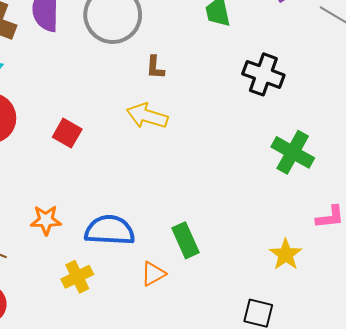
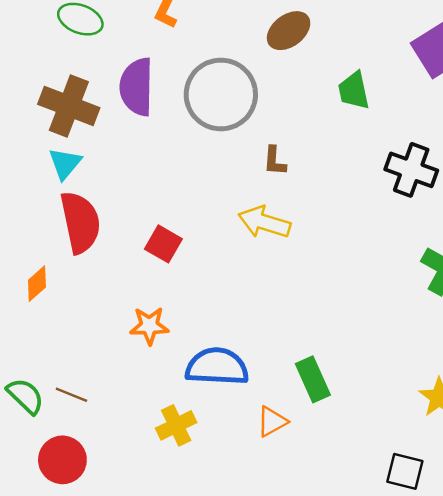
orange star: (46, 220) -> (149, 326), moved

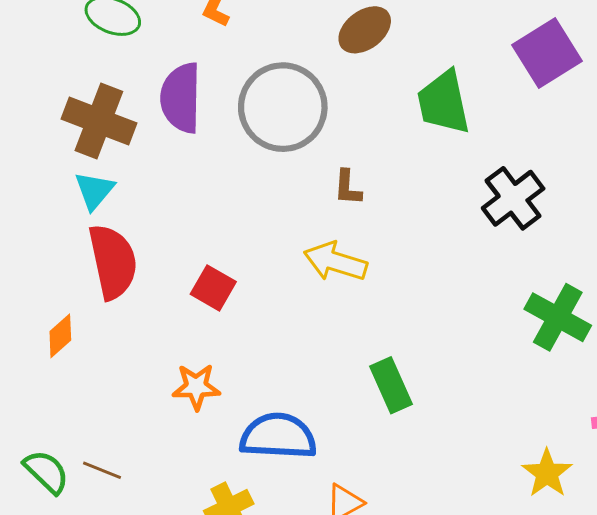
green trapezoid: (354, 91) -> (443, 102), size x1.4
black cross: (411, 170) -> (513, 198), turned 33
green rectangle: (313, 379) -> (391, 385), moved

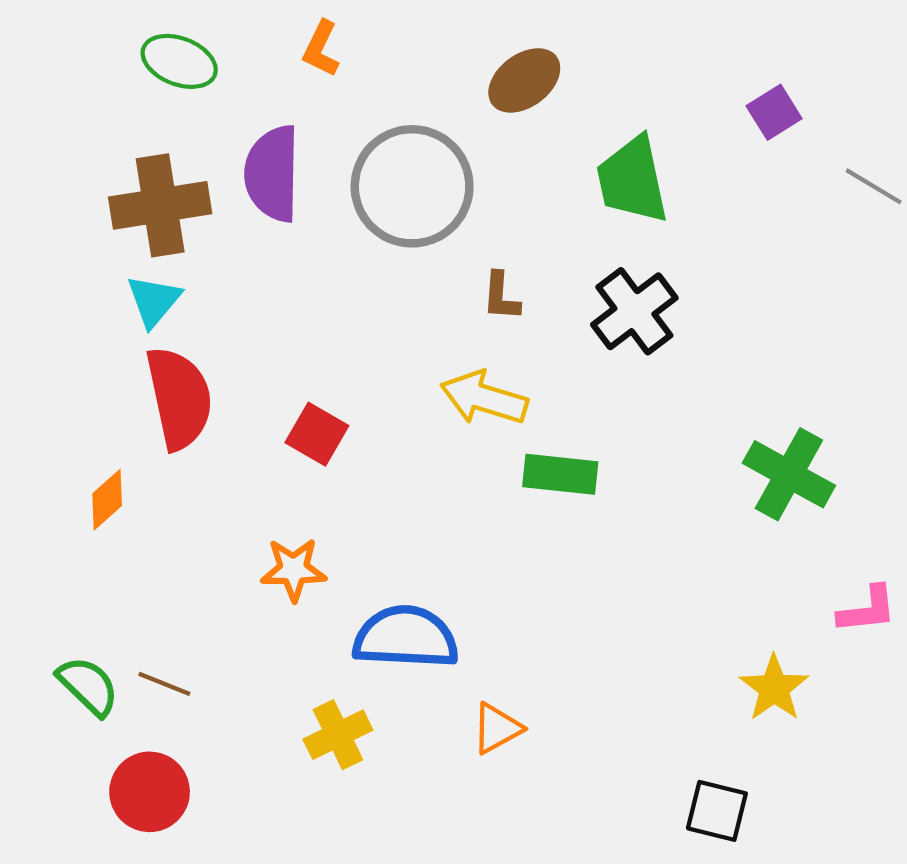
purple square: (547, 53) -> (774, 112), size x0.6
brown cross: (99, 121) -> (160, 205), turned -30
black cross: (513, 198) -> (634, 311), moved
green rectangle: (391, 385) -> (560, 474), moved, turned -60

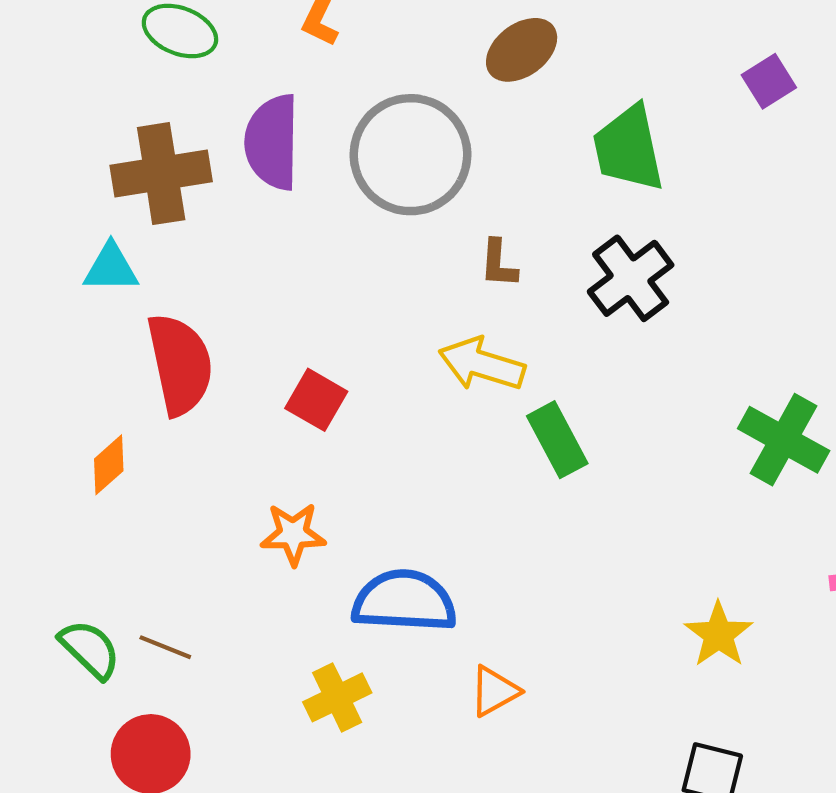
cyan triangle: (154, 301) -> (111, 268), moved, turned 50
green rectangle: (560, 474) -> (557, 440), turned 56
yellow star: (774, 688) -> (719, 635), moved

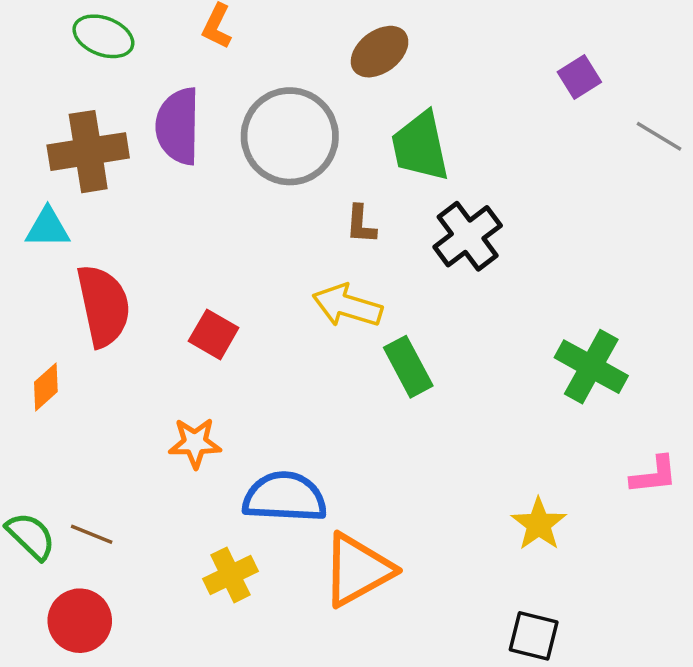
green trapezoid: (628, 148) -> (420, 146), moved
orange triangle: (494, 691) -> (358, 570), size x1.8

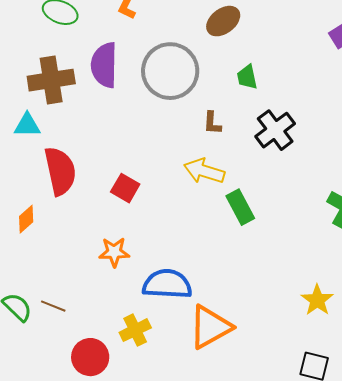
green trapezoid: (420, 146) -> (247, 77), size x0.6
red circle: (80, 621) -> (90, 357), moved

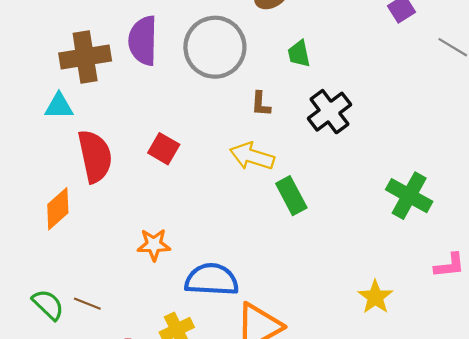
red square: (125, 188) -> (164, 149), moved
orange diamond: (26, 219) -> (58, 209), size x1.4

